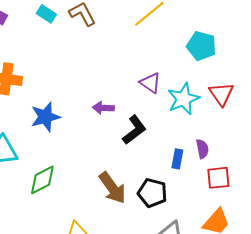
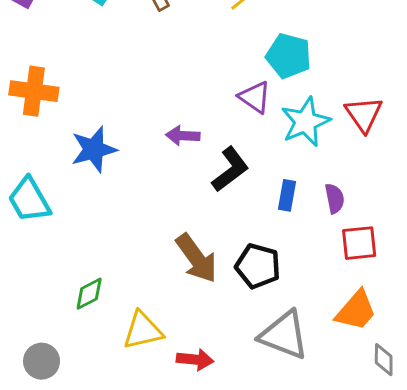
cyan pentagon: (201, 46) -> (289, 56), moved
blue rectangle: (177, 159) -> (287, 195), moved
green diamond: (42, 180) -> (89, 294), moved, size x0.7

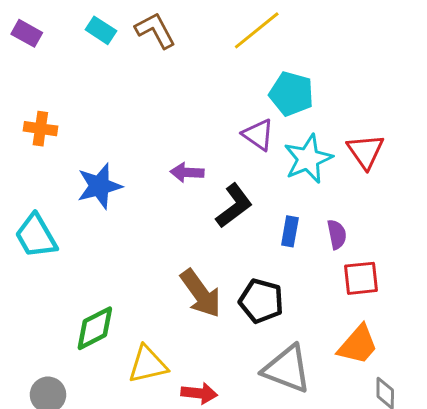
orange cross: (34, 91) -> (40, 129), size x0.7
green diamond: (89, 294) -> (95, 328), size x1.4

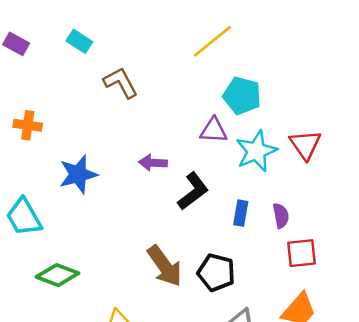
brown L-shape: (155, 30) -> (121, 83), moved
purple triangle: (258, 135) -> (214, 130), turned -32
green diamond: (95, 328) -> (57, 275), moved, turned 48

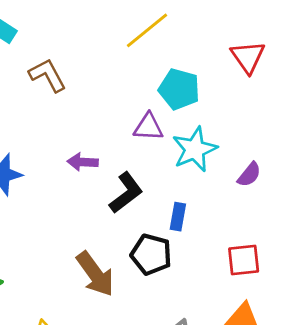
red triangle: (305, 145) -> (248, 57), moved
purple semicircle: (281, 216) -> (249, 175), moved, turned 50
black pentagon: (216, 272) -> (151, 254), moved

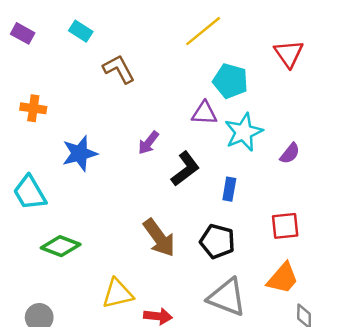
purple arrow: (83, 162) -> (148, 143), turned -55
black pentagon: (151, 254) -> (217, 241), moved

